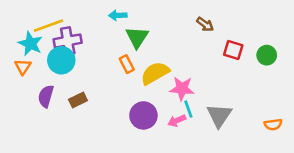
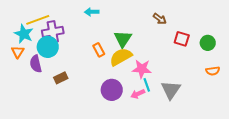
green triangle: (137, 37) -> (123, 39), moved
purple semicircle: (46, 96) -> (36, 64), moved, turned -30
orange semicircle: (273, 124) -> (213, 71), moved

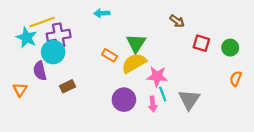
orange rectangle: (99, 50) -> (110, 55), turned -32
orange triangle: (18, 52) -> (20, 90), moved
orange semicircle: (213, 71) -> (236, 79), turned 120
pink arrow: (138, 94) -> (153, 104), turned -72

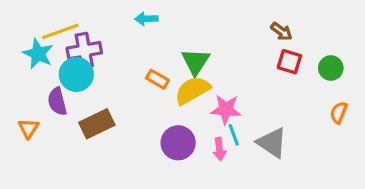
brown arrow: (177, 21) -> (281, 31), moved
brown rectangle: (67, 86) -> (97, 124), size x1.5
gray triangle: (189, 100) -> (272, 143), turned -30

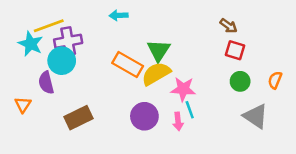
green circle: (331, 68) -> (240, 81), moved
orange rectangle: (157, 79) -> (128, 65), size x1.6
orange semicircle: (339, 113) -> (275, 80), moved
brown rectangle: (97, 124) -> (78, 118), moved
gray triangle: (272, 143) -> (256, 116), moved

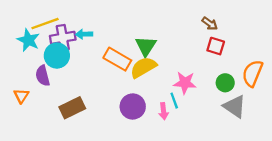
cyan arrow: (119, 15) -> (84, 34), moved
orange semicircle: (275, 80) -> (252, 73), size x1.6
green circle: (240, 81) -> (225, 83), moved
pink star: (183, 89) -> (185, 83), moved

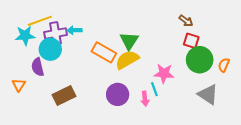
cyan star: (28, 40) -> (25, 36), turned -30
orange semicircle: (252, 73) -> (224, 65), size x0.6
green circle: (225, 83) -> (200, 60), moved, size x1.6

